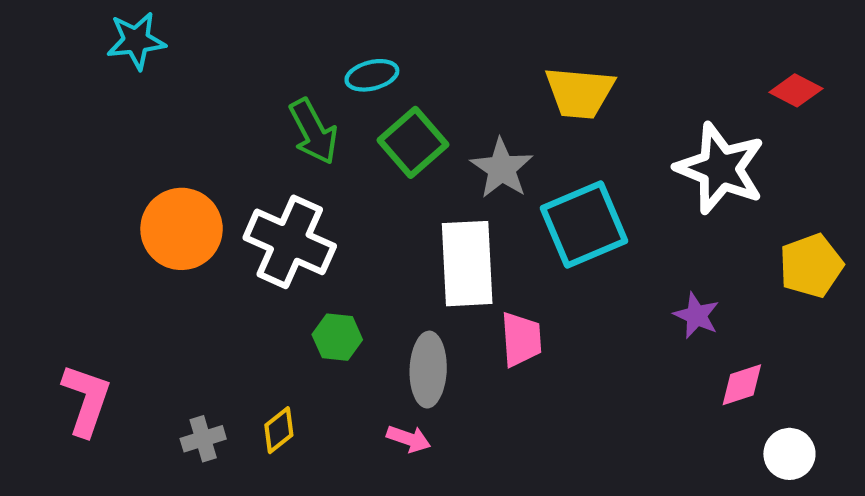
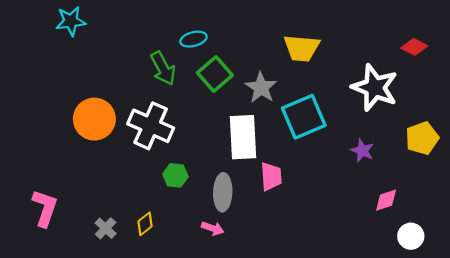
purple star: (696, 315) -> (362, 151), moved
gray cross: (203, 439) -> (106, 228), turned -30

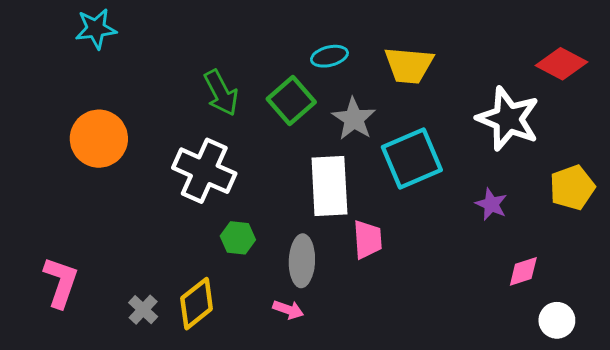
cyan ellipse: (193, 39) -> (329, 56), moved
red diamond: (414, 47) -> (561, 64), size x1.4
orange circle: (94, 119) -> (99, 139), moved
yellow diamond: (145, 224) -> (197, 304), size x1.6

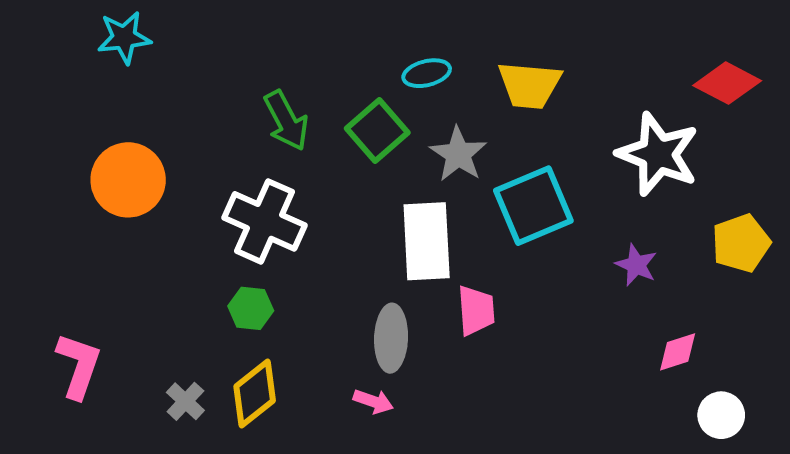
green hexagon: (238, 238) -> (251, 308), moved

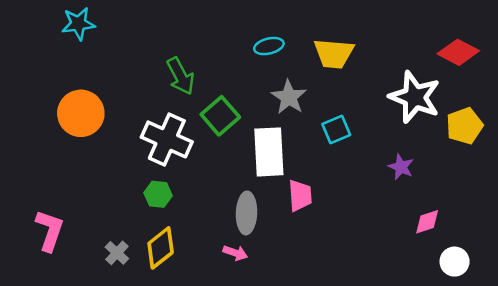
green square: (377, 130) -> (220, 116), moved
cyan square: (533, 206) -> (336, 130), size x0.6
yellow pentagon: (741, 243) -> (464, 126), moved

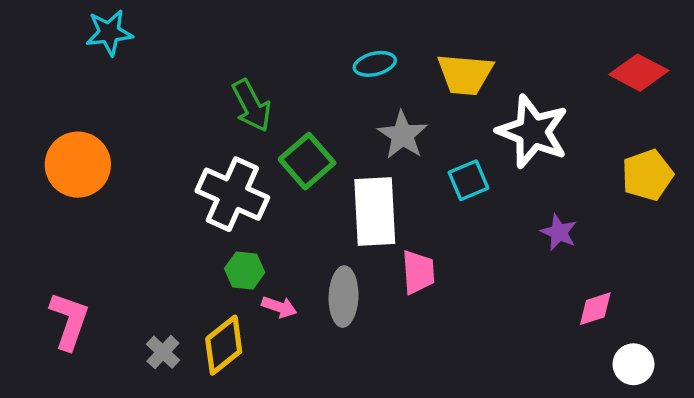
white star: (415, 97) -> (533, 132), moved
orange circle: (81, 113) -> (78, 165), moved
green hexagon: (158, 194) -> (245, 271), moved
pink arrow: (235, 253) -> (279, 307), moved

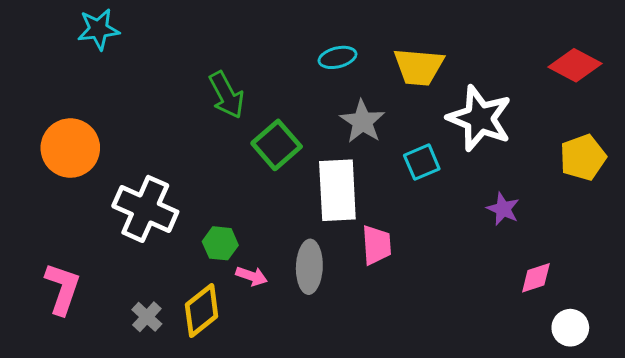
white cross: (232, 194) -> (145, 209), moved

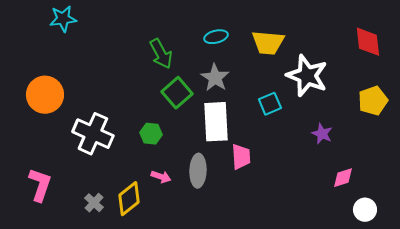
red diamond: (575, 65) -> (368, 42), turned 56
green arrow: (227, 95) -> (161, 54), moved
gray star: (362, 121) -> (215, 78), moved
green hexagon: (220, 243) -> (151, 134), moved

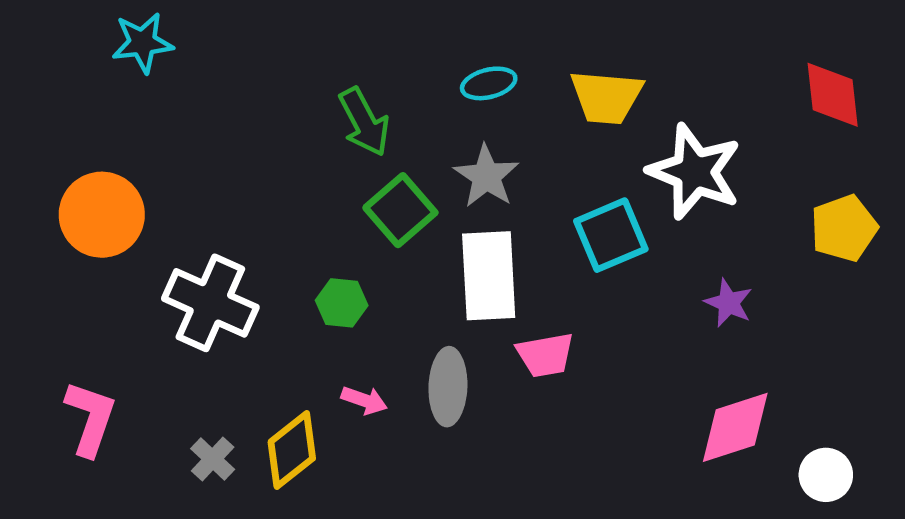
cyan square: (270, 104) -> (611, 235), size x1.4
pink trapezoid: (241, 157) -> (545, 355), turned 84
pink diamond: (343, 178) -> (735, 427), moved, size x1.6

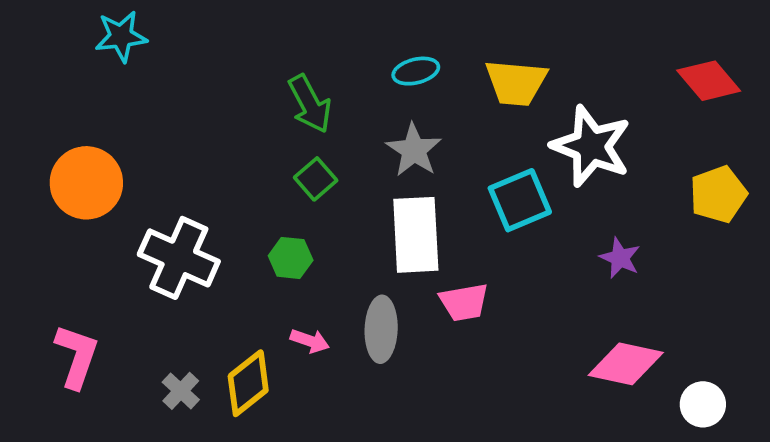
red diamond: (833, 95) -> (709, 81), turned -34
green square: (400, 210) -> (316, 179), moved, size x0.7
pink diamond: (735, 427) -> (626, 364), turned 30

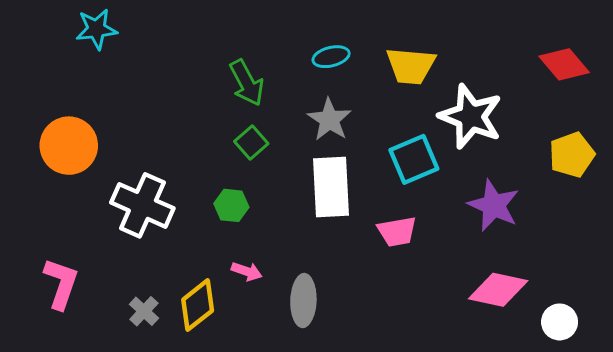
purple star: (620, 258) -> (494, 205), size x1.6
pink trapezoid: (464, 302) -> (397, 231), moved
gray ellipse: (381, 329) -> (303, 300), moved

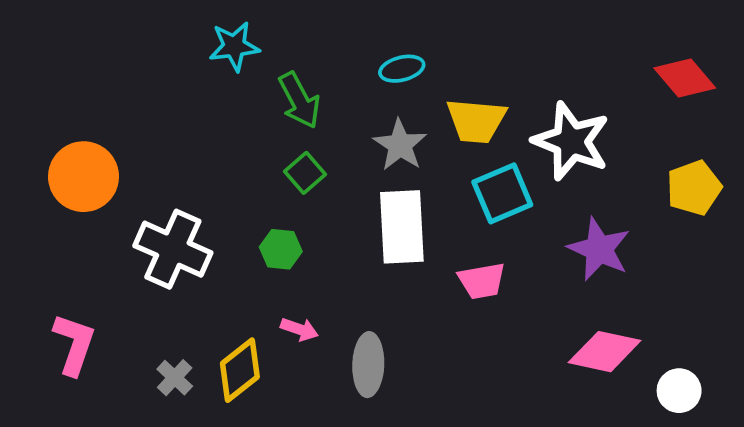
cyan star: (96, 29) -> (234, 46), moved
yellow trapezoid: (411, 66) -> (476, 121), moved

